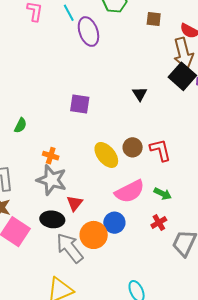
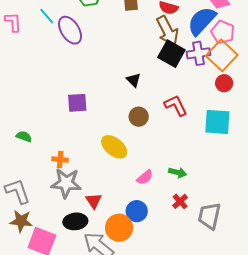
green semicircle: (20, 125) -> (24, 137), turned -84
brown circle: (133, 147) -> (139, 117), moved
red L-shape: (160, 150) -> (176, 105), moved
pink semicircle: (130, 191) -> (145, 177), size x0.6

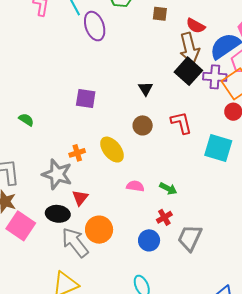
orange cross: (60, 160) -> (77, 153), moved, turned -35
pink semicircle: (145, 177) -> (135, 186), turned -144
blue circle: (137, 211) -> (149, 240), moved

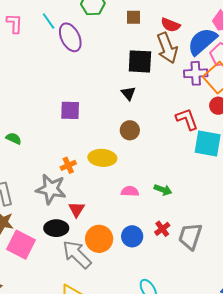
black square: (188, 71) -> (140, 61), moved, turned -32
red L-shape: (181, 123) -> (187, 119), moved
yellow ellipse: (112, 150) -> (102, 158), turned -40
red cross: (164, 217) -> (162, 229), moved
blue circle: (149, 240) -> (132, 236), moved

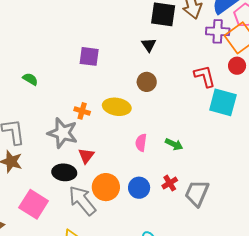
orange cross: (68, 165) -> (82, 111), turned 35
pink semicircle: (130, 191) -> (141, 143), turned -90
pink square: (21, 245) -> (34, 204), moved

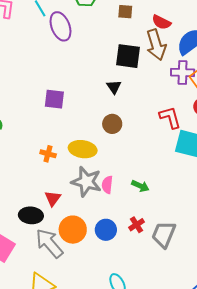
gray star: (63, 133) -> (86, 182), moved

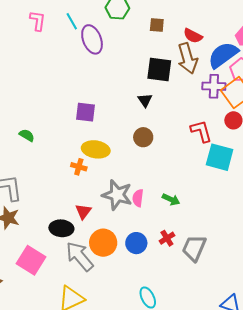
yellow ellipse: (83, 149) -> (96, 149), moved

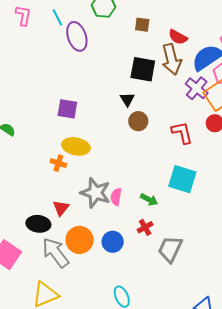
purple cross: (214, 86) -> (197, 88), turned 35
brown circle: (143, 137) -> (138, 121), moved
cyan square: (220, 157) -> (182, 179), moved
red cross: (167, 238) -> (145, 227), moved

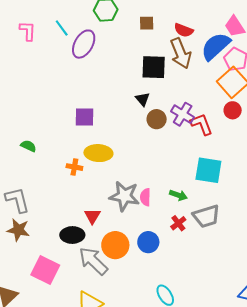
purple ellipse: (77, 36) -> (84, 44), turned 56
purple cross: (197, 88) -> (183, 114), moved
orange cross: (58, 163) -> (74, 167), moved
gray trapezoid: (170, 249) -> (206, 216), moved, turned -124

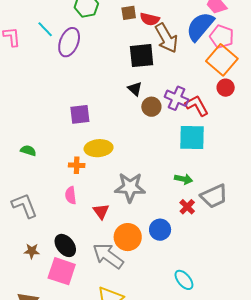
red semicircle: (184, 30) -> (150, 19), moved
cyan square: (208, 170) -> (192, 138), moved
pink semicircle: (145, 197) -> (71, 195), moved
brown star: (18, 230) -> (32, 251), moved, size x0.7
black ellipse: (72, 235) -> (65, 245), moved, turned 60

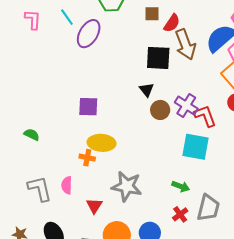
red semicircle: (150, 19) -> (172, 23), turned -78
orange cross: (77, 165) -> (87, 158), moved
gray trapezoid: (214, 196) -> (208, 208), turned -60
gray L-shape: (25, 206) -> (40, 189), moved

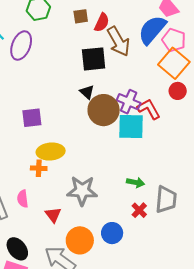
brown circle: (160, 110) -> (104, 110), size x1.6
cyan square: (195, 147) -> (131, 127), moved

